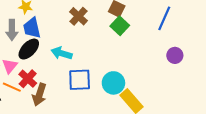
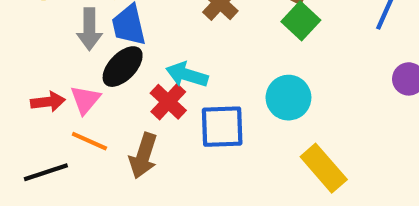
red cross: (28, 79) -> (168, 102), moved
cyan circle: (113, 83) -> (288, 98), moved

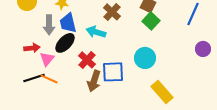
cyan arrow: (187, 75) -> (96, 32), moved
red arrow: (48, 102) -> (32, 48), moved
brown arrow: (143, 156) -> (94, 81), moved
black line: (46, 172) -> (34, 78), moved

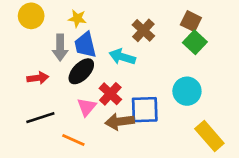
pink triangle: (47, 59) -> (87, 107), moved
orange line: (49, 79) -> (73, 140), moved
brown arrow: (94, 81) -> (120, 122), turned 65

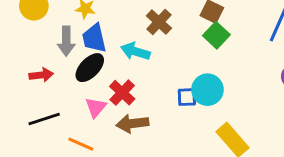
blue square: (145, 110) -> (187, 97), moved, size x0.6

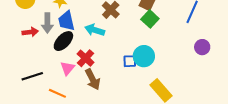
red arrow: (41, 75) -> (30, 32), moved
brown arrow: (132, 124) -> (93, 79), turned -110

